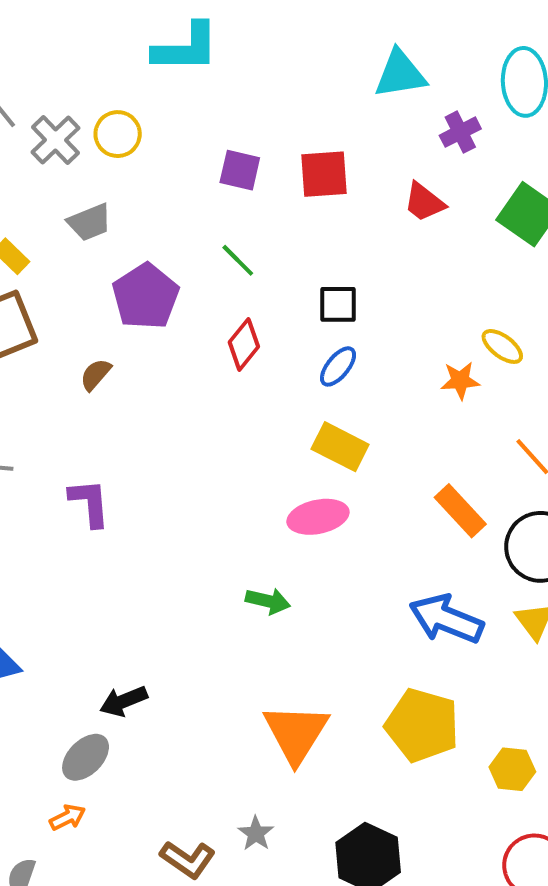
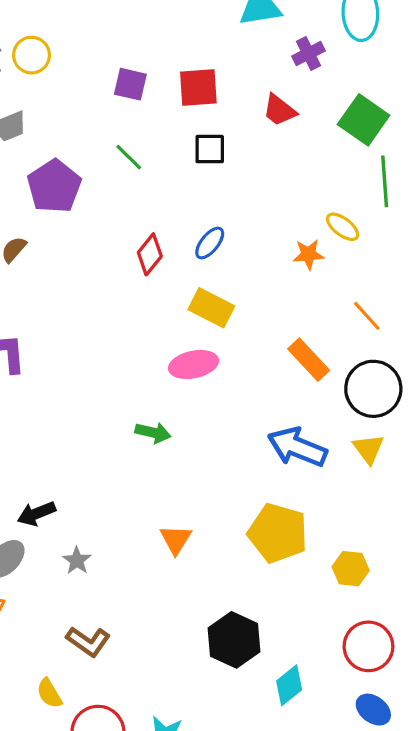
black square: (338, 304) -> (210, 149), moved
red diamond: (244, 344) -> (150, 254), moved
orange triangle: (296, 733) -> (176, 539), size x0.6
gray star: (256, 833) -> (77, 561), moved

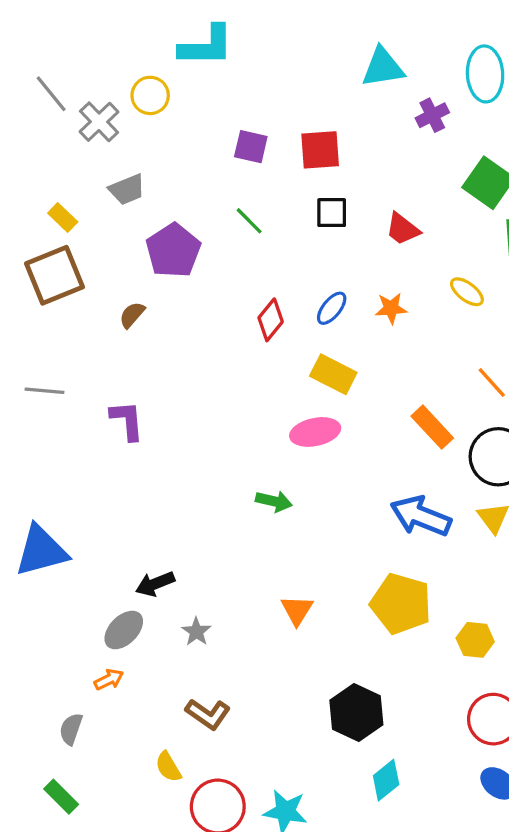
yellow circle: (32, 55) -> (150, 95), moved
red trapezoid: (279, 110) -> (403, 229), moved
orange star: (309, 254) -> (391, 308), moved
cyan diamond: (289, 685) -> (386, 780), moved

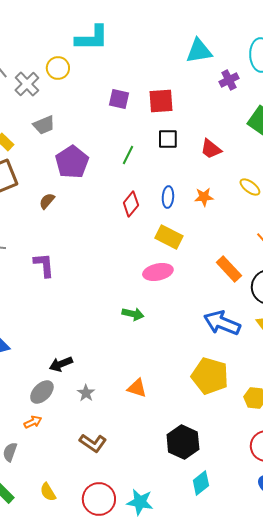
green line: (249, 221) -> (128, 155), moved, turned 72
blue ellipse: (332, 308) -> (168, 197), turned -35
orange triangle: (297, 610) -> (137, 388), moved, turned -45
yellow semicircle: (168, 767) -> (48, 492), moved

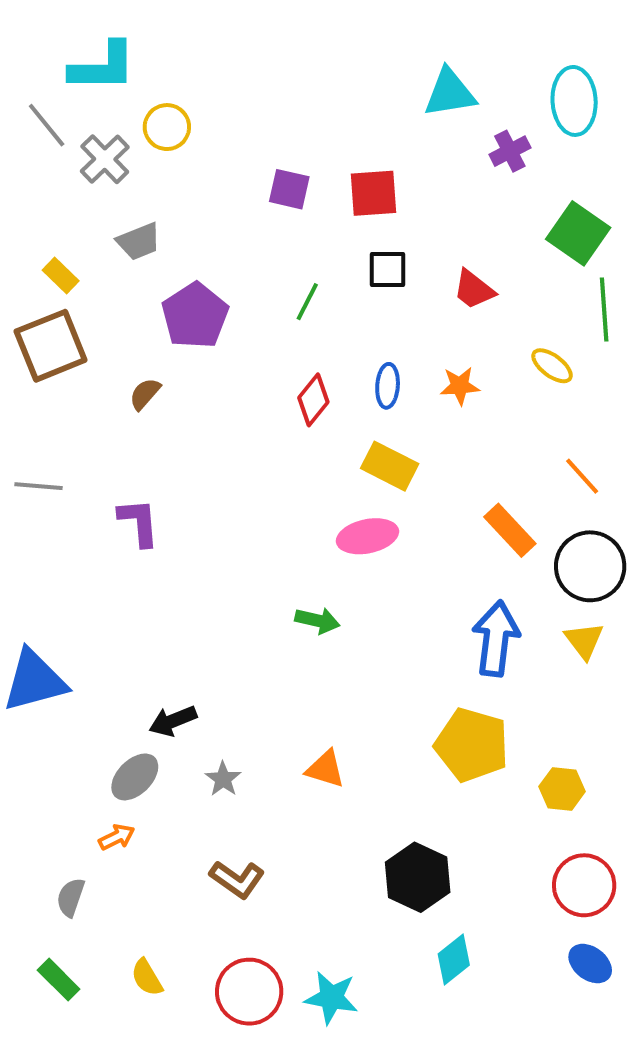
cyan L-shape: (92, 38) -> (103, 67), moved
blue arrow: (222, 323) -> (496, 639), turned 75

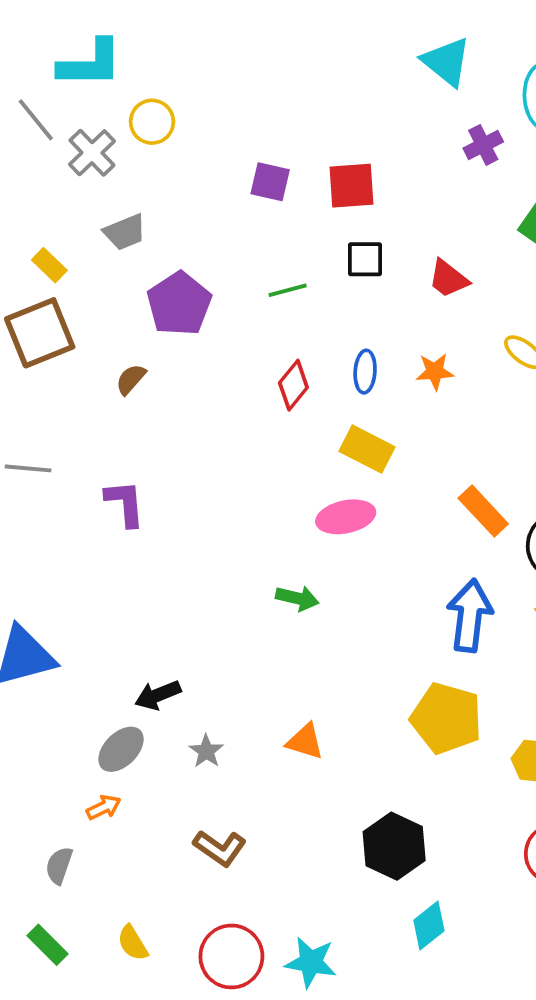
cyan triangle: (450, 93) -> (446, 62), moved, turned 48
green line: (307, 302) -> (288, 290), turned 48

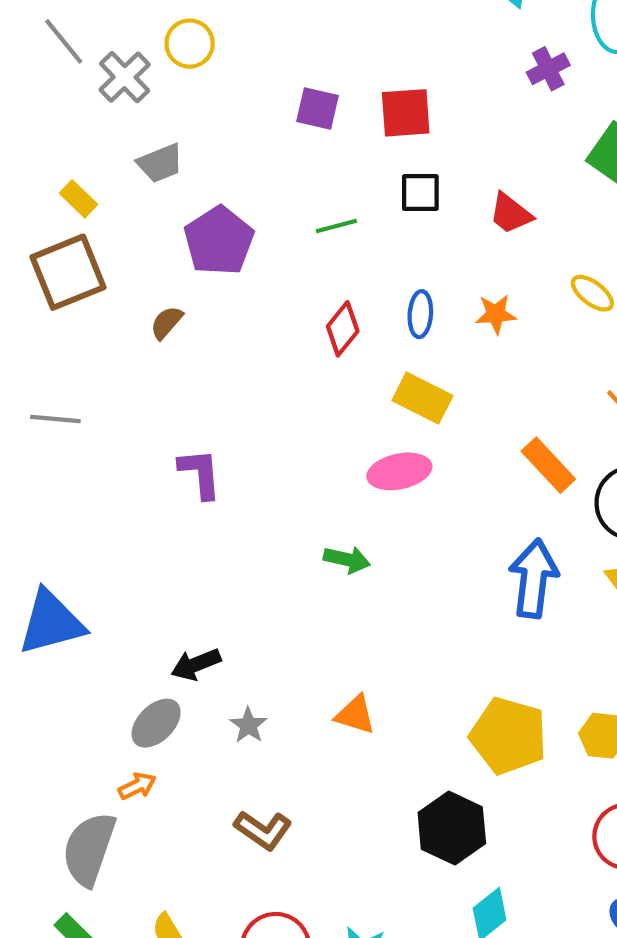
purple L-shape: (125, 503) -> (200, 474), moved
yellow pentagon: (446, 718) -> (508, 736), moved
gray semicircle: (59, 865) -> (89, 849), size x1.8

